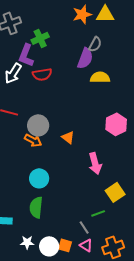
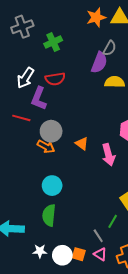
purple L-shape: (26, 55) -> (39, 98), moved
pink arrow: (95, 163) -> (108, 155), moved
green line: (98, 213) -> (113, 221), turned -40

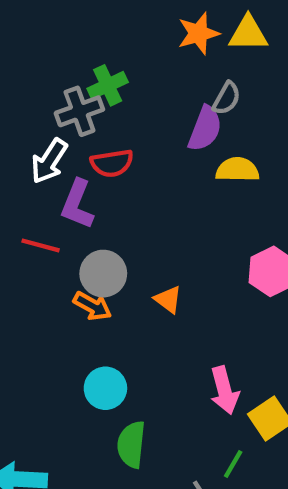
gray cross: (22, 27) -> (79, 111), moved
pink arrow: (108, 155) -> (224, 390), moved
green semicircle: (49, 215) -> (131, 445), moved

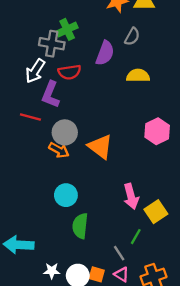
gray cross: (79, 111) -> (52, 44), turned 30
purple semicircle: (205, 129) -> (105, 53), moved
orange triangle: (168, 300) -> (100, 147), size x1.6

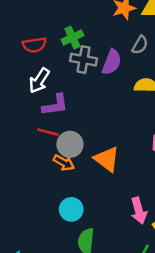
gray cross: (52, 44) -> (83, 60), moved
red semicircle: (69, 72) -> (34, 45), moved
purple L-shape: (51, 95) -> (55, 105), turned -120
red line: (30, 117) -> (48, 132), moved

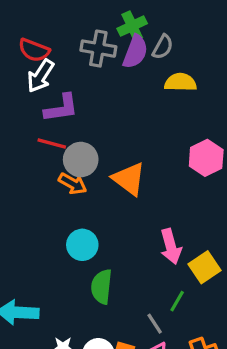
green cross: (72, 38) -> (132, 26), moved
red semicircle: (34, 45) -> (34, 50), moved, turned 30
gray semicircle: (140, 45) -> (163, 47), moved

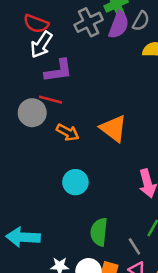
gray cross: (98, 49) -> (89, 22), turned -36
gray circle: (81, 160) -> (32, 113), moved
green semicircle: (102, 287) -> (99, 232), moved

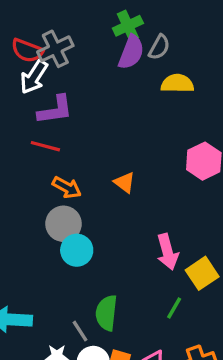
gray cross: (89, 22) -> (55, 49), moved
gray circle: (32, 113) -> (64, 224), moved
orange triangle: (113, 128) -> (125, 183), size x0.6
gray line: (134, 246) -> (80, 331), moved

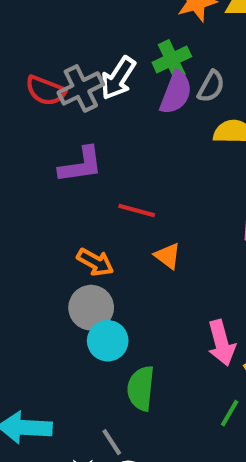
white arrow: (34, 77) -> (118, 78), moved
red line: (45, 146) -> (137, 210), moved
green semicircle: (106, 313) -> (141, 388), moved

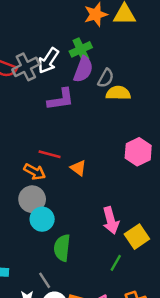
gray semicircle: (211, 86) -> (106, 78), moved
purple L-shape: (81, 165) -> (61, 99), moved
red line: (137, 210) -> (50, 154), moved

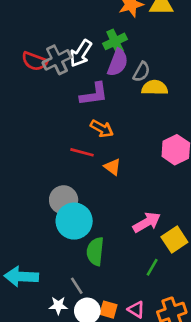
orange arrow: (35, 172) -> (102, 129), moved
cyan circle: (42, 219) -> (74, 221), size x1.4
pink arrow: (111, 220) -> (147, 222), turned -105

